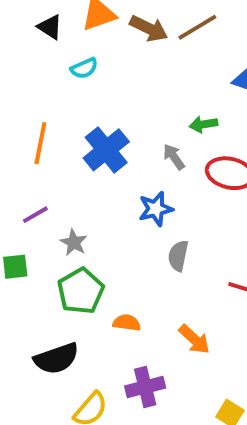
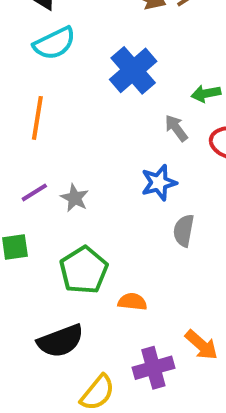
cyan semicircle: (84, 68) -> (54, 43), moved, size x1.5
blue cross: (106, 150) -> (133, 70), moved
gray star: (74, 242) -> (75, 198), moved
orange arrow: (194, 339) -> (201, 345), moved

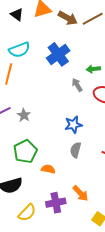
cyan semicircle: (54, 43) -> (19, 50), moved
blue star: (159, 183) -> (73, 125), moved
gray semicircle: (184, 231) -> (76, 150), moved

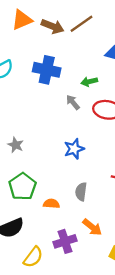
blue cross: (58, 54) -> (47, 70), turned -35
gray semicircle: (76, 150) -> (81, 192), moved

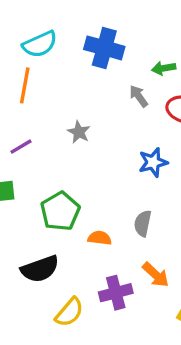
gray star: (16, 145) -> (79, 132), moved
blue star: (74, 149) -> (153, 162), moved

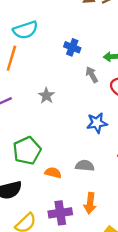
blue cross: (104, 48) -> (72, 47), moved, size x0.6
gray semicircle: (143, 223) -> (85, 166), turned 78
orange arrow: (156, 275) -> (90, 203), turned 48

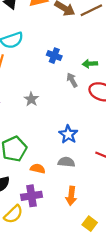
blue star: (97, 123) -> (68, 134), moved, turned -30
purple cross: (60, 213) -> (32, 196), moved

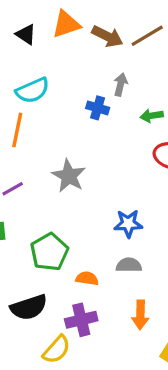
gray arrow: (72, 80) -> (120, 85), moved, turned 48
gray star: (31, 99) -> (69, 176), size x1.5
blue star: (68, 134) -> (128, 224), turned -30

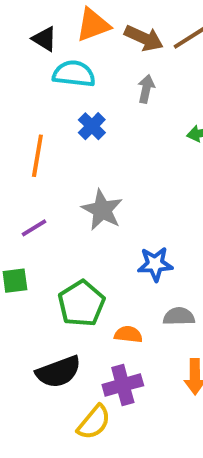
gray arrow: (120, 85) -> (146, 89), moved
cyan semicircle: (33, 90) -> (74, 74), moved, turned -148
blue cross: (98, 108) -> (92, 126), moved, turned 30
blue star: (128, 224) -> (155, 264), moved

